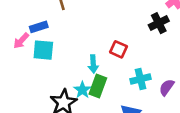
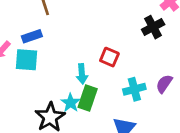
blue rectangle: (39, 27) -> (32, 36), moved
purple semicircle: (167, 87) -> (164, 84), moved

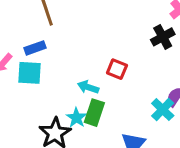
cyan arrow: (82, 74) -> (88, 87), turned 114
cyan cross: (134, 89) -> (163, 110), moved, turned -30

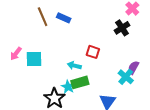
blue rectangle: (35, 48) -> (64, 18), moved, turned 48
green rectangle: (94, 113) -> (80, 82), turned 60

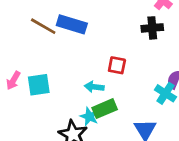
brown line: (43, 17) -> (43, 26), turned -30
blue rectangle: (64, 18) -> (72, 24), size x1.5
black cross: (122, 28) -> (152, 28), turned 35

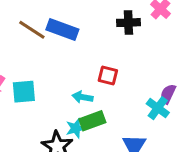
black cross: (152, 28) -> (128, 23), moved
cyan star: (89, 117) -> (76, 128), turned 30

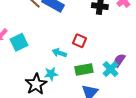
cyan square: (24, 92) -> (19, 42), turned -30
green rectangle: (92, 121) -> (84, 70), moved

